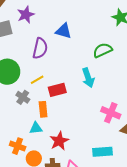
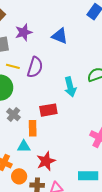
blue triangle: (64, 31) -> (60, 36), moved
cyan arrow: (88, 78) -> (70, 87), moved
yellow line: (37, 80) -> (13, 66), moved, turned 40

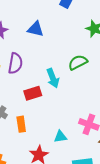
red rectangle: (48, 110) -> (33, 93), moved
cyan triangle: (24, 146) -> (60, 137), moved

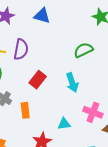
cyan arrow: (53, 78) -> (72, 83), moved
red rectangle: (33, 93) -> (38, 80), turned -36

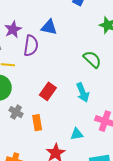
purple semicircle: (21, 49) -> (31, 46), moved
green semicircle: (83, 50) -> (92, 59), turned 72

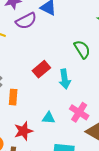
purple semicircle: (31, 46) -> (26, 21), turned 40
red rectangle: (48, 91) -> (41, 69), moved

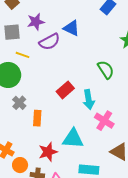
pink cross: (79, 112) -> (104, 121), moved
cyan triangle: (49, 118) -> (73, 139), size x1.6

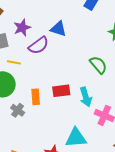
red rectangle: (65, 90) -> (61, 91), turned 42
orange rectangle: (37, 118) -> (36, 97), moved

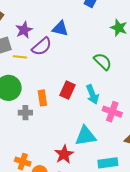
yellow line: (14, 62) -> (20, 57), moved
red rectangle: (61, 91) -> (68, 90), turned -54
gray cross: (18, 110) -> (25, 113), turned -32

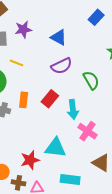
purple semicircle: (42, 46) -> (62, 66), moved
yellow line: (20, 57) -> (17, 63), moved

